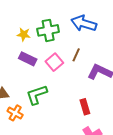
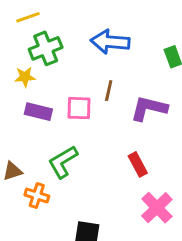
green cross: (48, 30) -> (46, 48), moved
pink square: (54, 62) -> (79, 108), turned -36

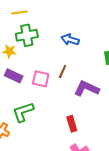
blue arrow: (110, 42) -> (70, 40), size x0.7

